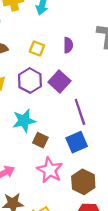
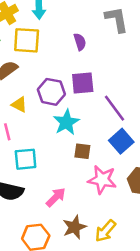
yellow square: (37, 48) -> (27, 40), moved, size x1.6
purple square: (59, 81) -> (83, 83), turned -30
cyan star: (24, 121) -> (66, 122), moved

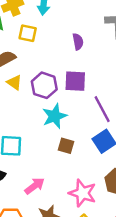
yellow square: (27, 40) -> (28, 33), size x0.7
yellow triangle: (19, 105) -> (14, 82), moved
pink star: (102, 180) -> (83, 193), moved

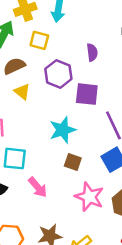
purple hexagon: (44, 85) -> (58, 74), moved
pink arrow: (35, 186) -> (38, 187), moved, turned 84
pink star: (83, 193) -> (89, 197), moved

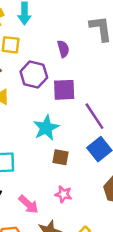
pink arrow: (38, 187) -> (29, 204), moved
pink star: (89, 197) -> (63, 194), moved, size x0.6

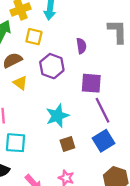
purple square: (64, 90) -> (91, 83), moved
brown square: (61, 157) -> (67, 144), turned -35

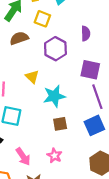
yellow triangle: (20, 83) -> (32, 77), moved

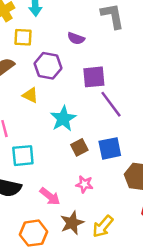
purple semicircle: (86, 34) -> (76, 38), turned 128
yellow triangle: (32, 77) -> (30, 95), moved
blue square: (94, 125) -> (110, 148), moved, turned 30

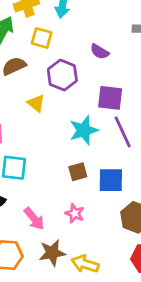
cyan star: (63, 119) -> (84, 130), moved
yellow arrow: (103, 226) -> (85, 264), turned 55

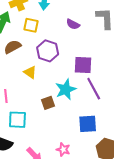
purple semicircle: (100, 52) -> (73, 24), moved
brown square: (78, 172) -> (48, 103), moved

